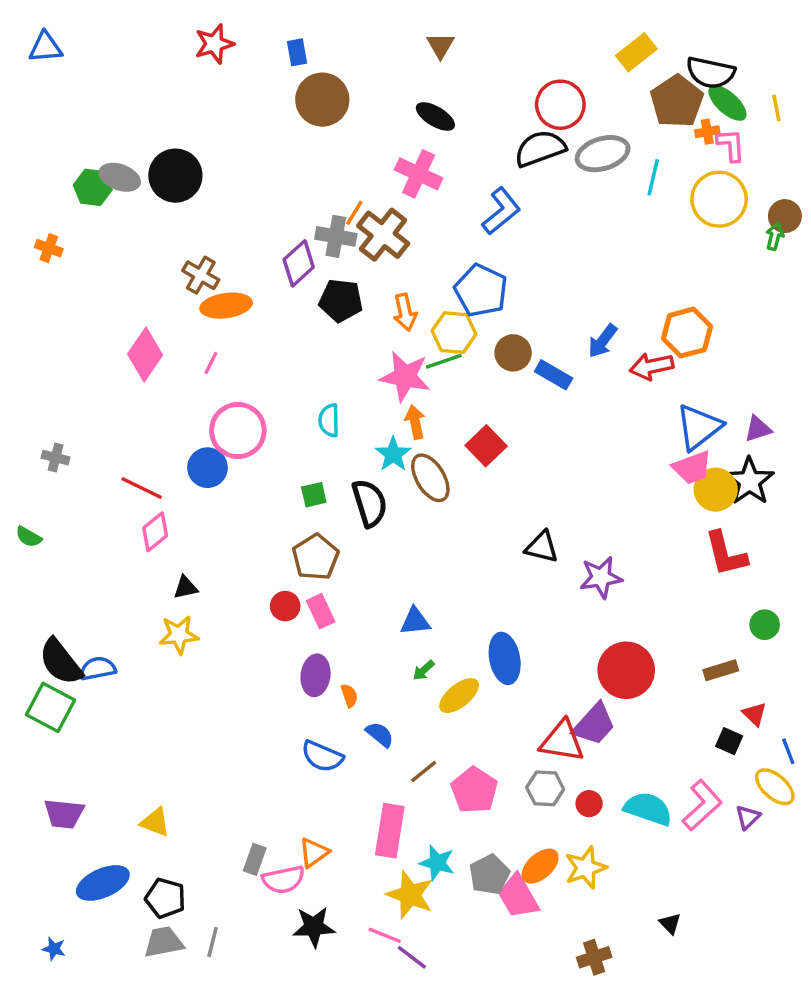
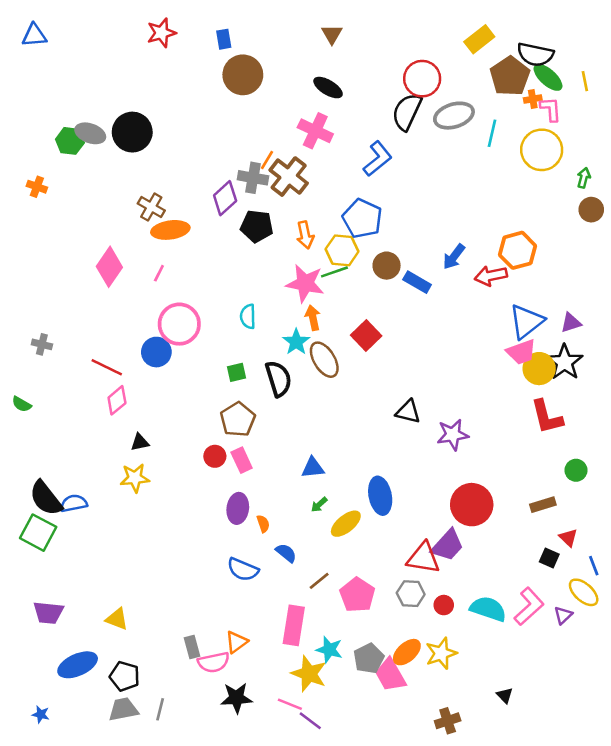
black semicircle: (540, 149) -> (407, 112), turned -45
brown circle: (785, 216) -> (591, 210), moved
gray rectangle: (255, 859) -> (192, 647), turned -35

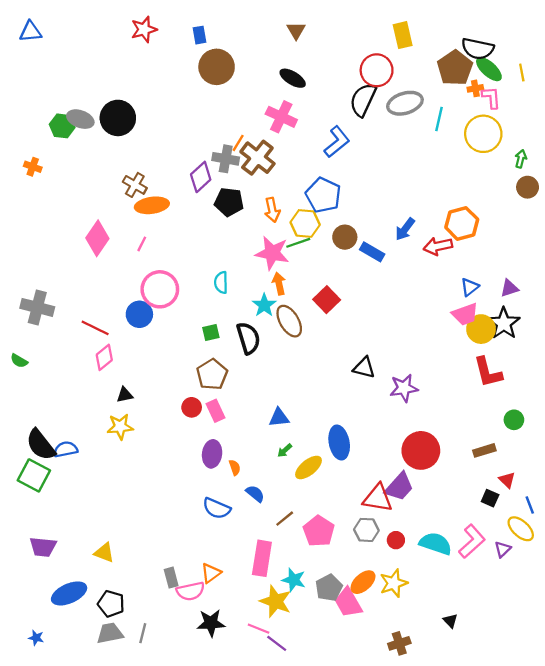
yellow rectangle: (479, 39) -> (403, 35), moved, turned -65
blue triangle: (526, 322) -> (470, 287), size x0.6
gray cross: (42, 344) -> (37, 307), size x1.8

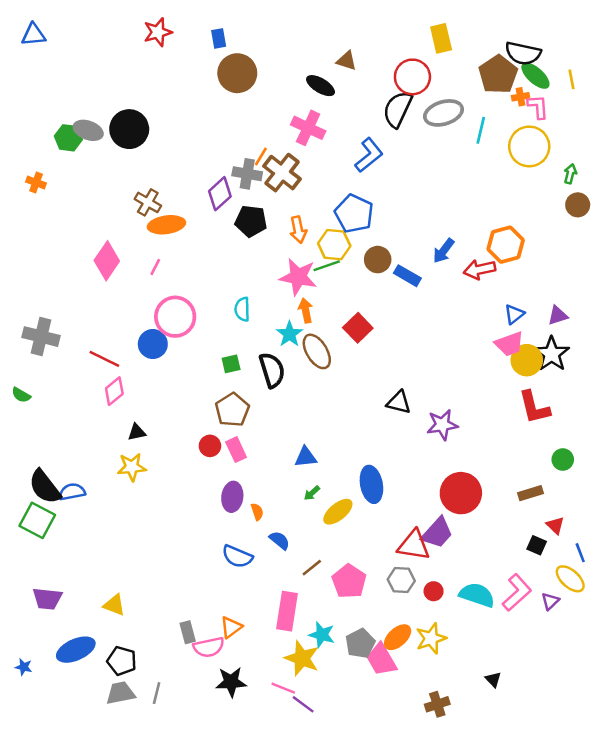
brown triangle: (296, 31) -> (347, 61), moved, turned -42
blue star: (36, 638) -> (24, 667), moved

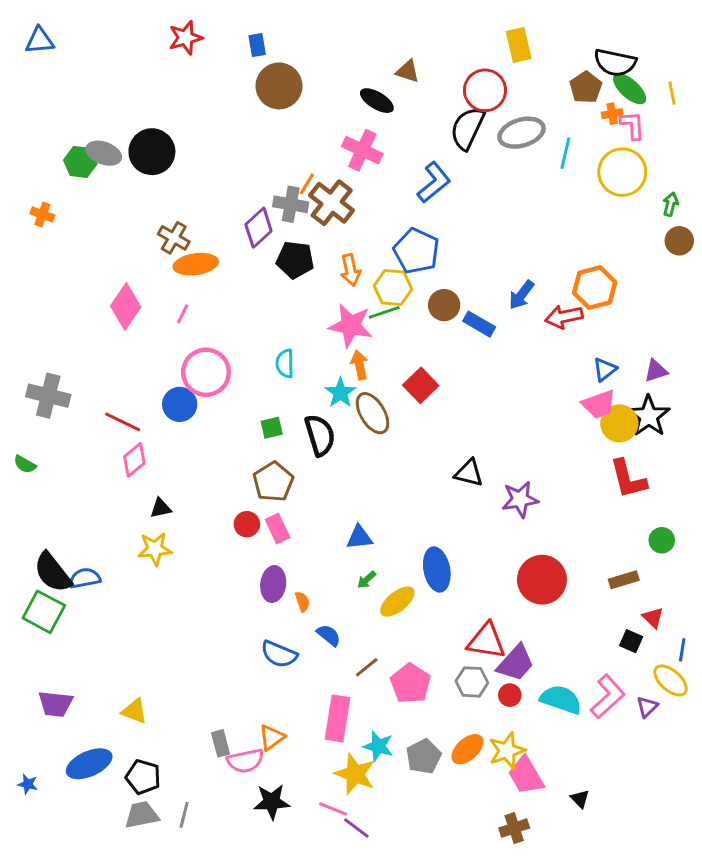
brown pentagon: (498, 74) -> (586, 87), size x0.7
purple trapezoid: (437, 533) -> (516, 663), moved
blue line: (580, 553) -> (682, 650), turned 30
pink trapezoid: (381, 660) -> (526, 775), moved

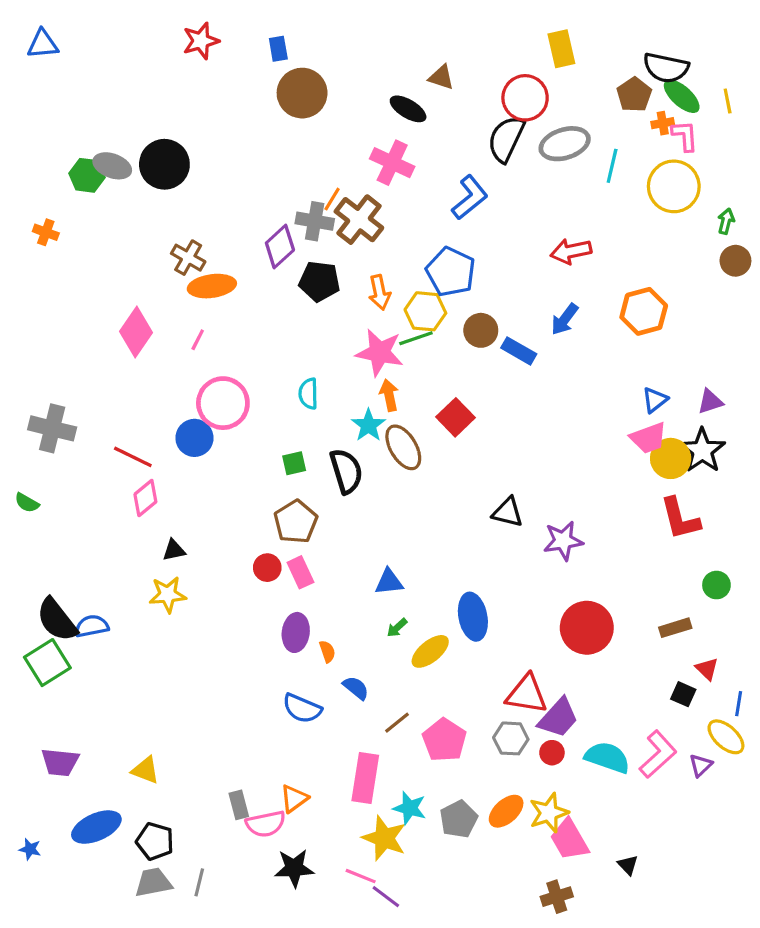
red arrow: (564, 317) -> (571, 251), moved
green square: (44, 612) -> (47, 663), turned 30

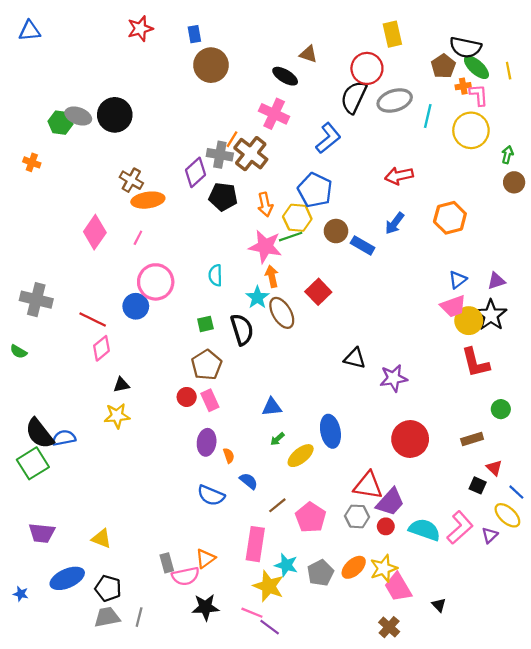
blue line: (739, 704) -> (516, 492), turned -56
brown cross: (557, 897) -> (389, 627), turned -30

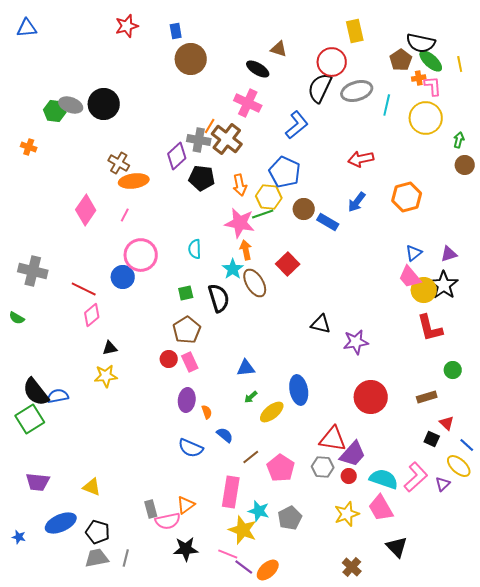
pink trapezoid: (453, 306) -> (410, 277), turned 70
orange ellipse: (354, 567) -> (268, 570), moved
pink trapezoid: (398, 587) -> (381, 508), moved
black triangle: (439, 605) -> (397, 547), size x1.6

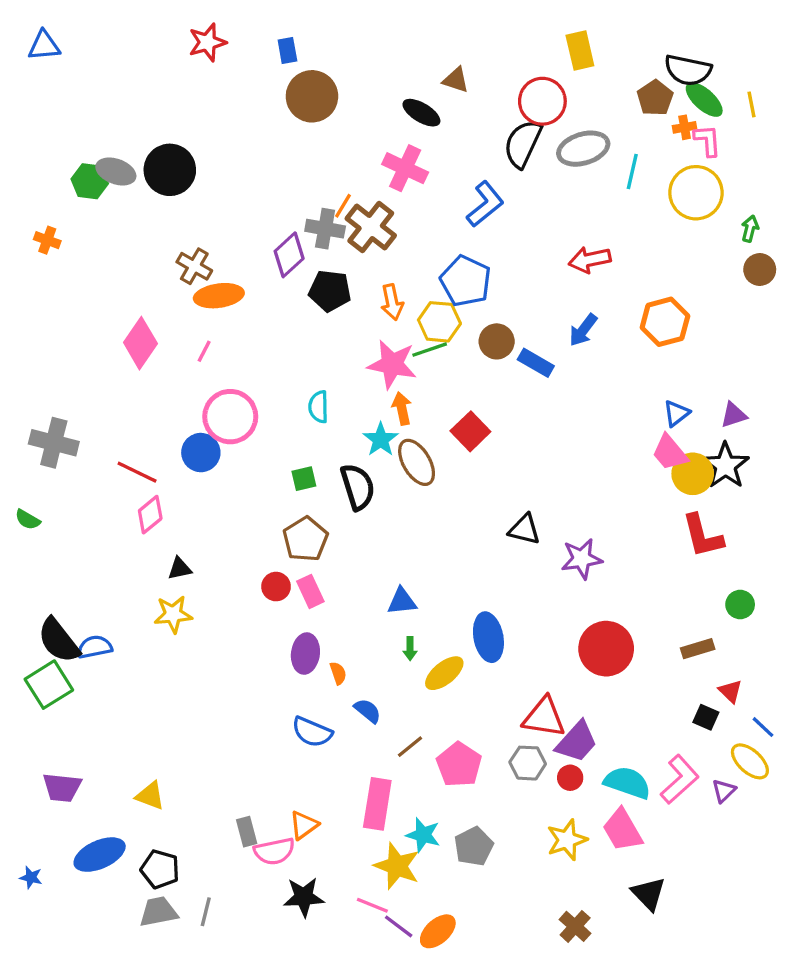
green arrow: (251, 397) -> (410, 649), turned -48

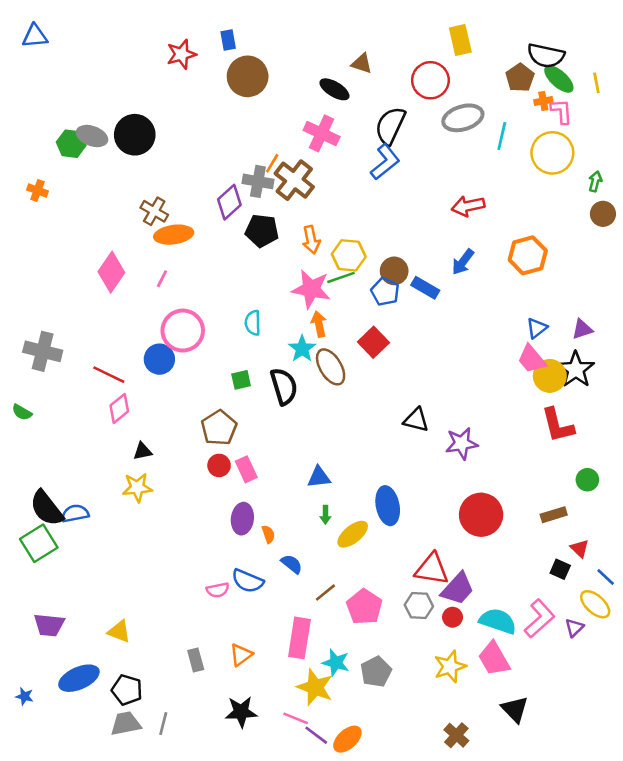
red star: (207, 42) -> (181, 54), moved
black semicircle: (523, 144) -> (390, 126), moved
blue pentagon: (466, 281) -> (385, 292), moved, size x0.7
brown pentagon: (305, 539) -> (219, 428), moved
pink semicircle: (274, 851) -> (218, 590), moved, size x0.7

